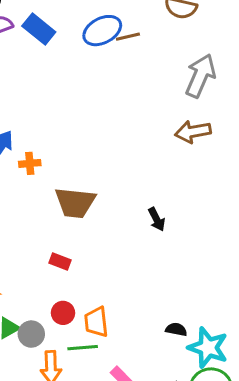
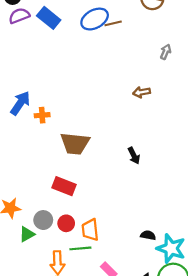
gray arrow: (200, 76) -> (166, 52), size x0.5
brown arrow: (193, 132) -> (142, 92), moved, size x0.7
red rectangle: (60, 262) -> (64, 186), size x1.5
gray circle: (31, 334) -> (43, 220), moved

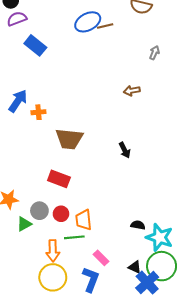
blue rectangle: (49, 18) -> (35, 45), moved

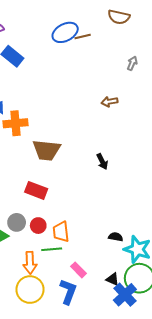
orange cross: (38, 112) -> (16, 123), size x1.6

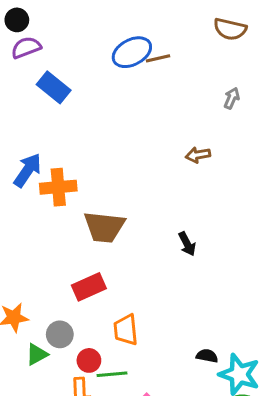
brown semicircle: (119, 17) -> (230, 29), moved
red rectangle: (36, 190) -> (89, 287), turned -45
red circle: (38, 226) -> (89, 360), moved
orange trapezoid: (61, 232) -> (126, 330), moved

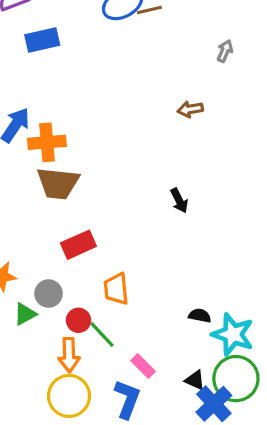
blue rectangle: (54, 87) -> (42, 40), turned -52
brown trapezoid: (104, 227) -> (58, 183), moved
green line: (112, 374) -> (102, 334), turned 52

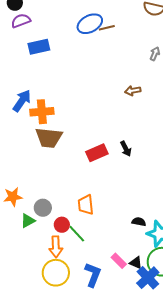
red rectangle: (78, 245) -> (97, 153), moved
pink rectangle: (143, 366) -> (119, 261), moved

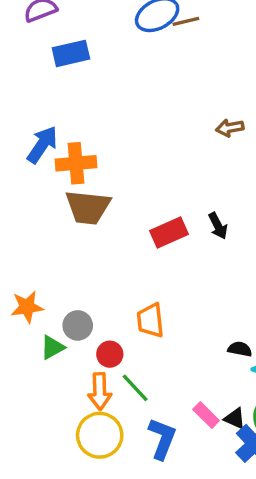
green line: (77, 234) -> (135, 388), moved

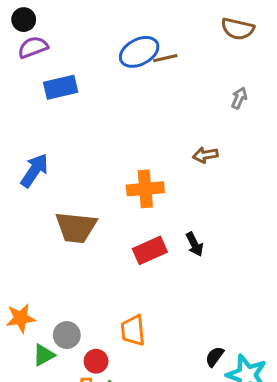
orange cross: (76, 163) -> (145, 189), moved
black semicircle: (240, 349) -> (215, 357), turned -65

